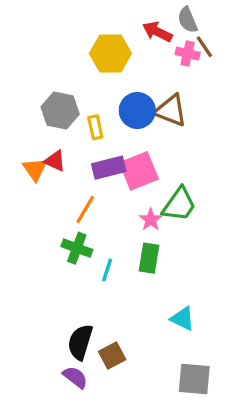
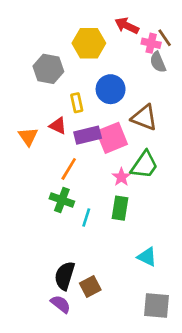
gray semicircle: (188, 20) -> (158, 62), moved
gray hexagon: (60, 111) -> (48, 69), moved
brown triangle: (171, 111) -> (144, 118), moved
red triangle: (55, 161) -> (58, 126), moved

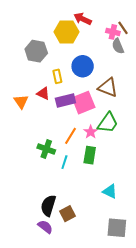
red arrow: (127, 26) -> (83, 19), moved
orange line: (69, 169) -> (70, 136), moved

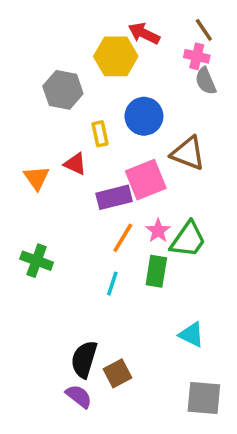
brown line: (123, 28) -> (204, 30), moved
purple rectangle: (65, 101) -> (114, 197), moved
green trapezoid: (108, 123) -> (188, 240), moved
green cross: (46, 149) -> (37, 261), moved

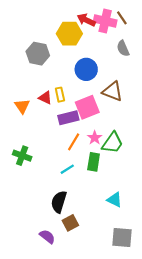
pink cross: (197, 56) -> (105, 21), moved, size x1.5
yellow rectangle: (100, 134) -> (60, 95), moved
cyan line: (112, 284) -> (67, 169), turned 40
black semicircle: (84, 359) -> (59, 202), moved

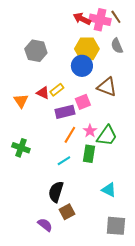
yellow hexagon: (69, 34) -> (87, 49), moved
yellow rectangle: (60, 95) -> (57, 90), turned 64
pink square: (87, 107) -> (83, 102), size x0.7

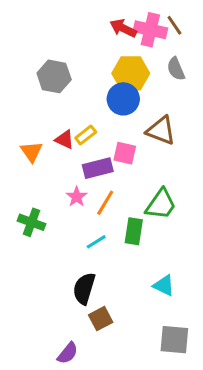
pink square: (83, 102) -> (125, 153), turned 35
pink star: (90, 131) -> (77, 197), moved
purple semicircle: (45, 225) -> (68, 353), moved, turned 91

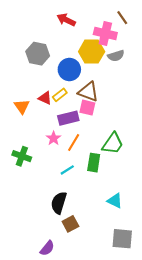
red arrow: (123, 28) -> (66, 20), moved
pink cross: (150, 30) -> (105, 34), moved
gray semicircle: (176, 69) -> (116, 56), moved, turned -84
blue circle: (123, 99) -> (69, 70), moved
brown triangle: (161, 131) -> (88, 92), moved

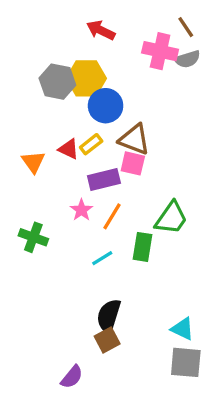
yellow hexagon: (92, 52) -> (86, 78), moved
gray semicircle: (116, 56) -> (187, 59), moved
cyan triangle: (115, 201) -> (183, 329), moved
black semicircle: (59, 203) -> (109, 316), moved

